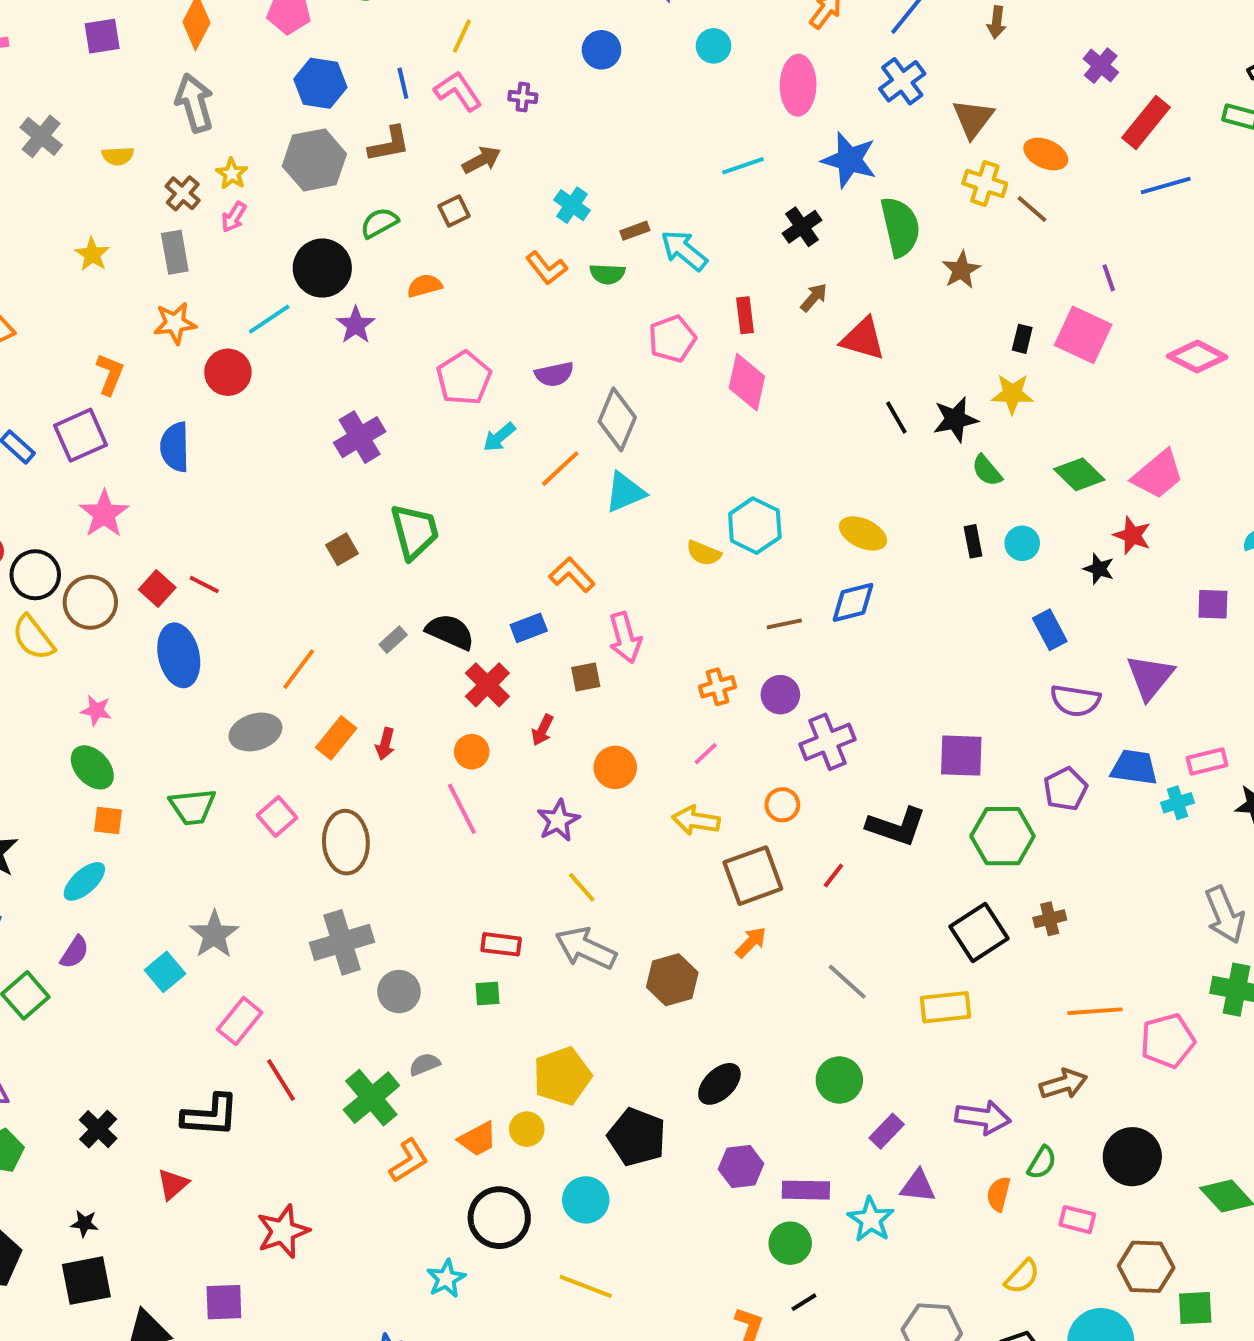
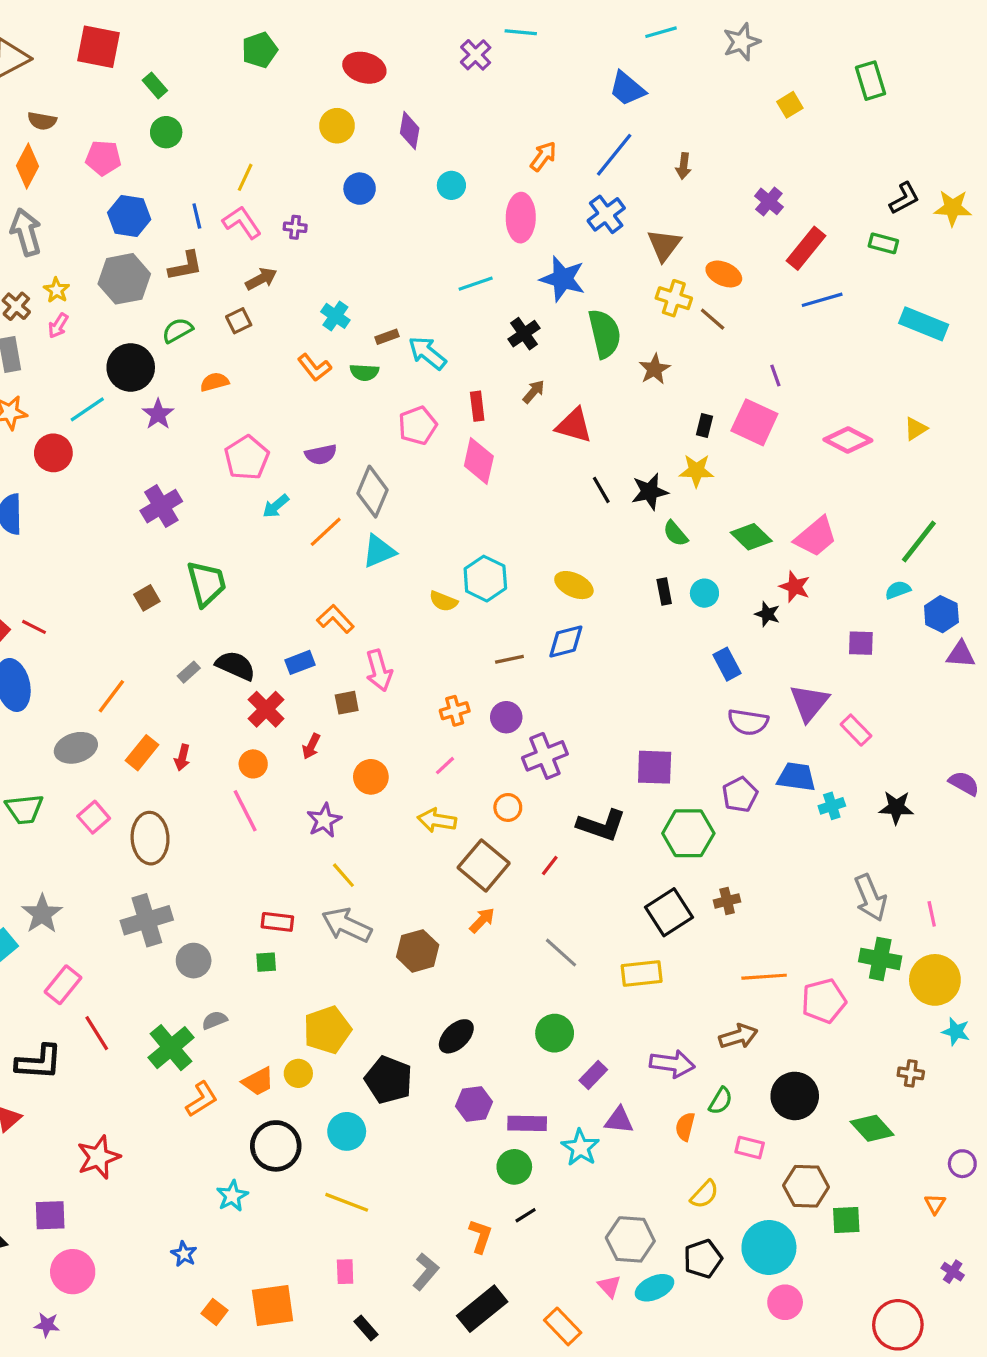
pink rectangle: (1207, 762) -> (856, 730), moved, turned 60
brown square: (753, 876) -> (484, 865), turned -30

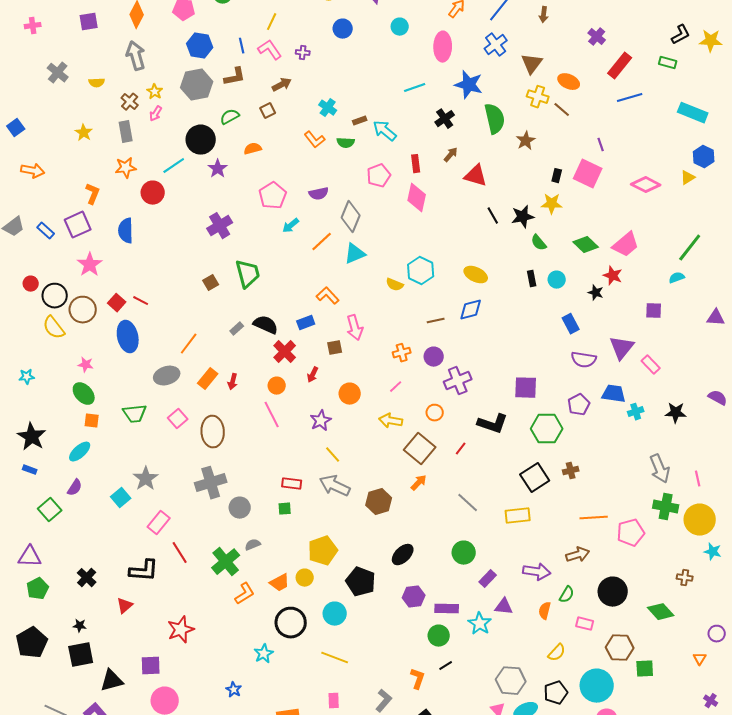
blue hexagon: (941, 614) -> (704, 157), moved

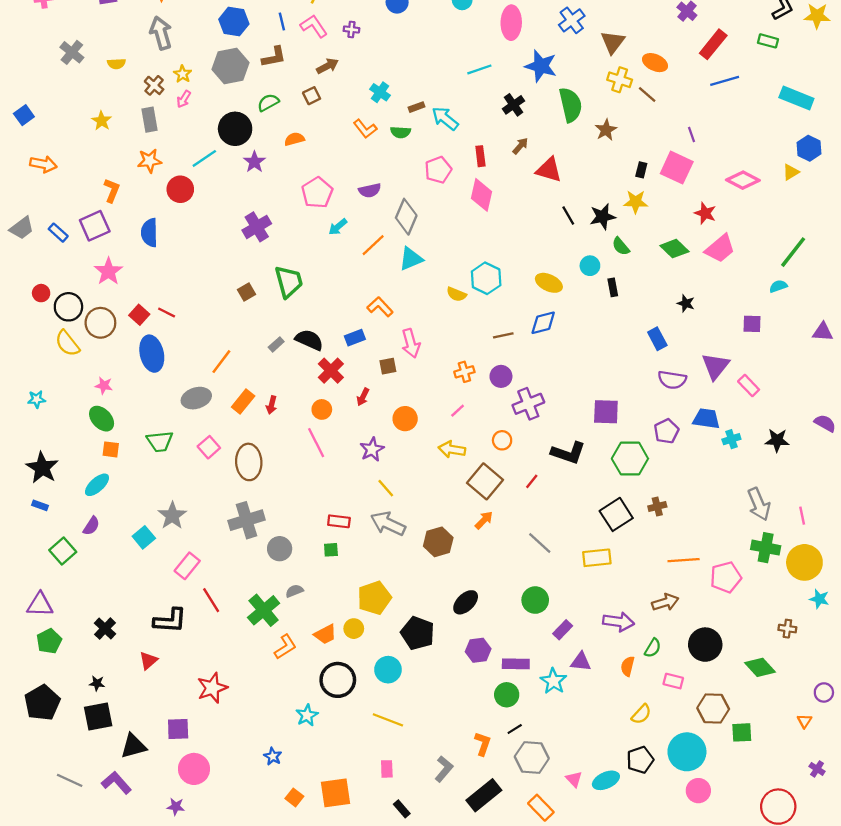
red star: (613, 276) -> (705, 213), moved
cyan circle: (557, 280) -> (590, 266), moved
gray hexagon: (511, 681) -> (532, 758), moved

